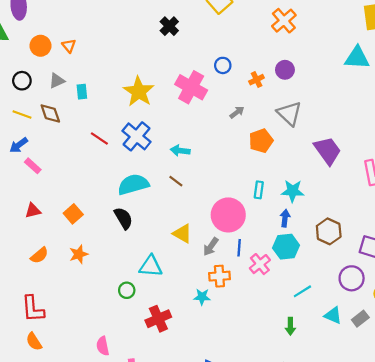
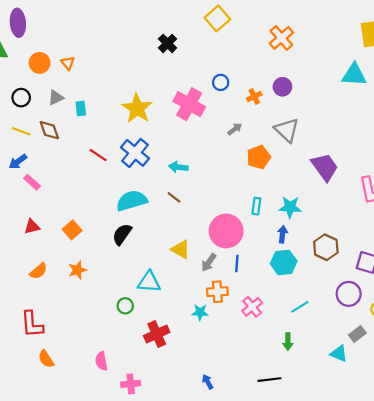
black semicircle: (123, 218) -> (122, 234), turned -115
pink cross: (260, 264) -> (252, 307), moved
cyan triangle: (333, 315) -> (339, 354), moved
orange semicircle: (34, 342) -> (46, 359), moved

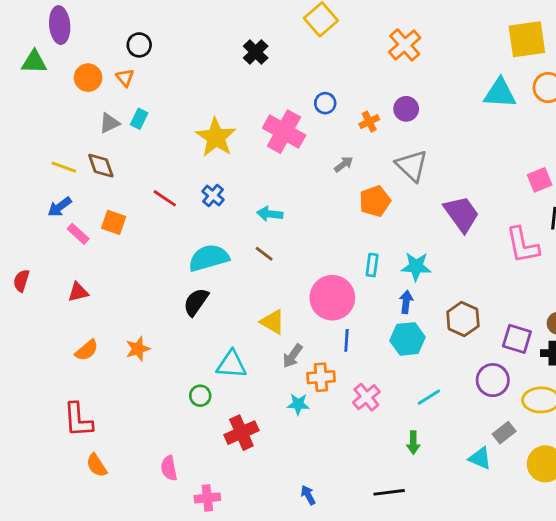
black circle: (21, 98) -> (139, 45), moved
cyan rectangle: (81, 108) -> (139, 119), moved, turned 32
blue cross: (135, 153) -> (213, 195), size x0.6
orange square: (72, 230) -> (114, 222), moved, turned -30
gray arrow: (209, 262) -> (293, 356), moved

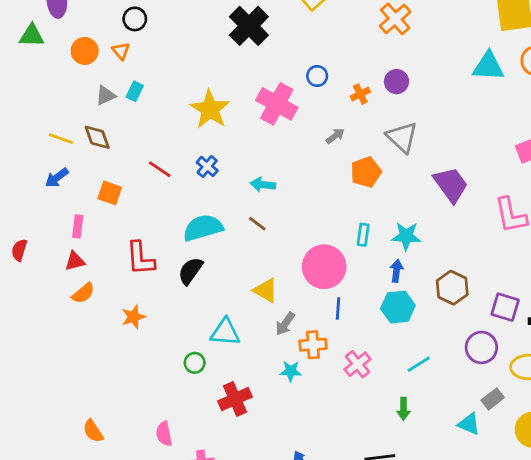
black cross: (256, 52) -> (249, 26), size x1.6
pink rectangle: (78, 234) -> (78, 226), moved, turned 55
orange semicircle: (87, 350) -> (83, 293), moved
red L-shape: (78, 420) -> (140, 258), moved

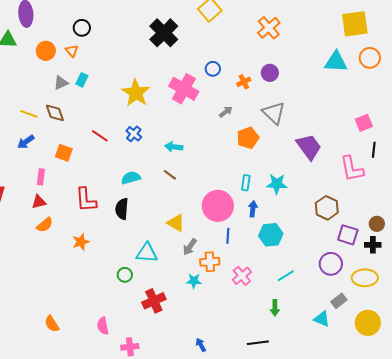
cyan semicircle: (203, 228) -> (131, 178), size x0.7
black semicircle: (190, 271) -> (122, 209), turned -30
blue arrow: (397, 271) -> (253, 209), moved
brown hexagon: (452, 288) -> (327, 208), moved

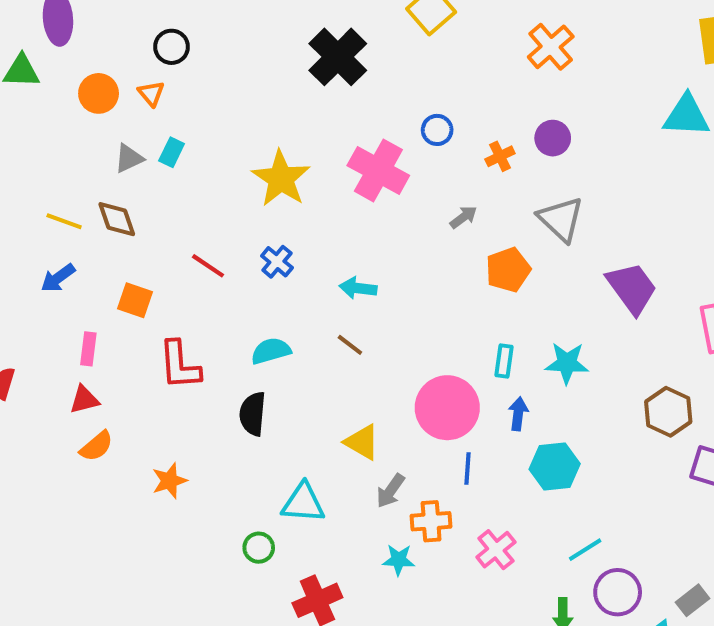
red L-shape: (86, 200) -> (180, 365), moved
purple circle: (331, 264) -> (618, 592), moved

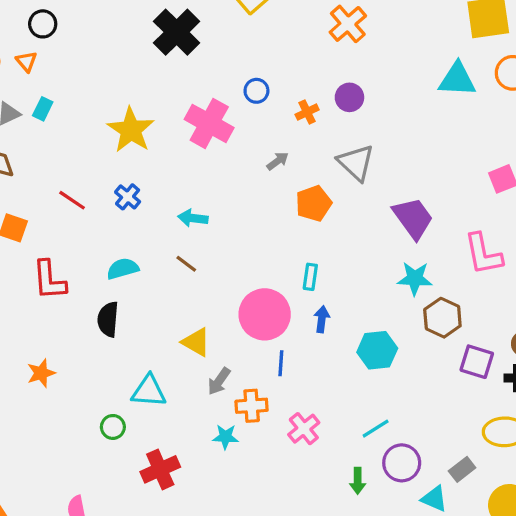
cyan star: (567, 363) -> (415, 278), moved
cyan hexagon: (555, 467) -> (377, 350), moved

